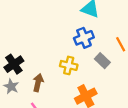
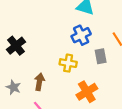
gray rectangle: (102, 61) -> (101, 56), turned 40
black cross: (14, 64) -> (16, 46), moved

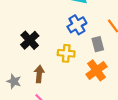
black cross: (16, 46) -> (30, 40), moved
orange cross: (87, 92) -> (97, 70), moved

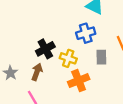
black cross: (30, 40) -> (45, 49), moved
orange cross: (97, 70) -> (79, 81), moved

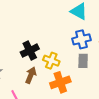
blue cross: (86, 33) -> (81, 39), moved
brown arrow: (37, 72) -> (31, 75), moved

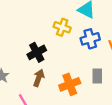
yellow cross: (51, 61) -> (62, 27), moved
gray rectangle: (83, 61) -> (97, 76), moved

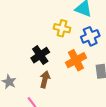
orange cross: (70, 84) -> (76, 60), moved

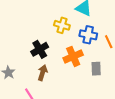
blue cross: (90, 36) -> (88, 35), turned 30

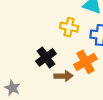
brown arrow: (43, 73) -> (63, 76), moved, turned 77

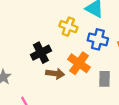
orange cross: (86, 62) -> (79, 63), turned -35

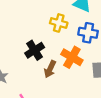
brown arrow: (55, 74) -> (50, 69), turned 112

